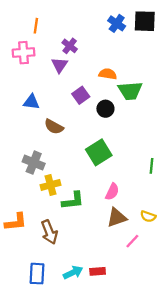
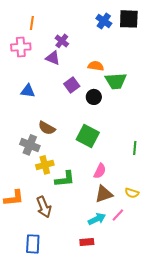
purple triangle: (59, 65) -> (53, 58), turned -42
brown semicircle: (54, 127) -> (47, 128), moved
green square: (99, 152) -> (88, 136), turned -30
cyan arrow: (73, 272) -> (97, 219), moved

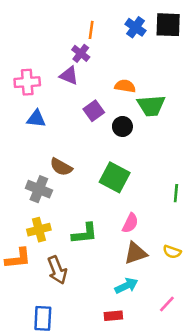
orange line: (32, 23) -> (91, 30), moved
pink cross: (21, 47) -> (27, 82), moved
yellow cross: (45, 165) -> (39, 230), moved
pink line: (118, 215) -> (167, 304), moved

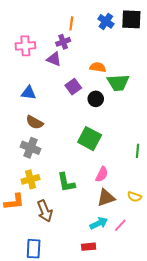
purple cross: (81, 53) -> (63, 42), turned 32
pink cross: (27, 82) -> (25, 46), moved
brown semicircle: (61, 167) -> (35, 122), moved
green L-shape: (85, 234) -> (66, 182), turned 85
pink line: (167, 304) -> (120, 225), moved

